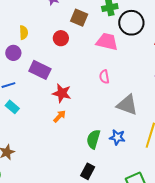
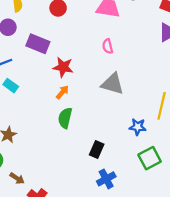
gray triangle: (127, 105) -> (113, 84), moved
blue star: (117, 137) -> (138, 127), moved
green semicircle: (93, 139) -> (65, 118), moved

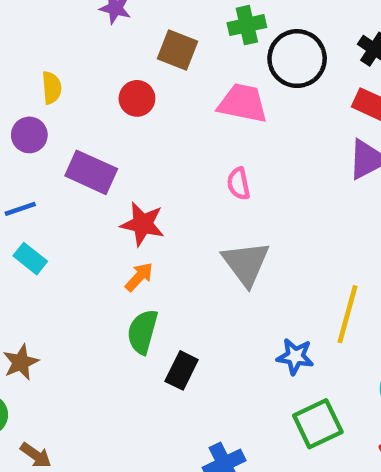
gray triangle: (113, 84) -> (246, 263), turned 35
black rectangle: (97, 149) -> (182, 370), moved

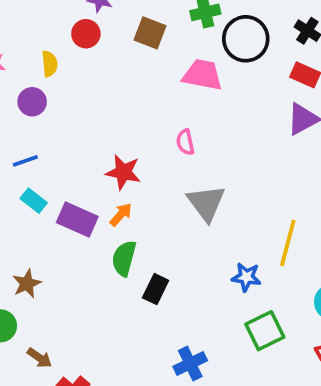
red circle: (137, 98) -> (86, 34), moved
purple rectangle: (91, 172) -> (77, 219), moved
pink semicircle: (239, 184) -> (185, 142), moved

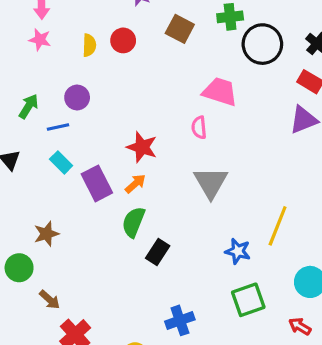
red circle: (86, 34) -> (123, 40), moved
pink trapezoid: (202, 75) -> (220, 92), moved
purple circle: (32, 102) -> (77, 98), moved
purple rectangle: (77, 219) -> (97, 183), turned 32

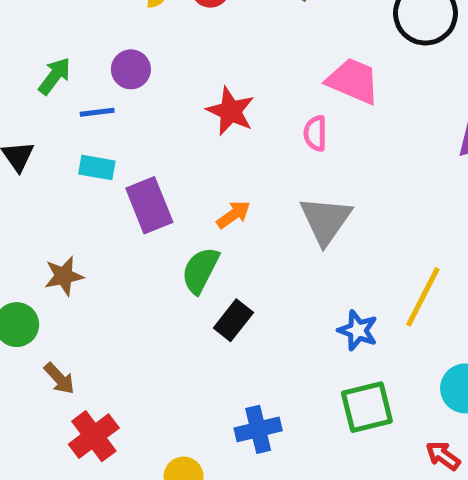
red star: (142, 147) -> (231, 111), moved
cyan rectangle: (61, 162) -> (97, 168), turned -40
orange arrow: (135, 184) -> (233, 215), moved

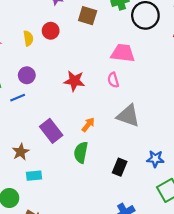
cyan rectangle: (97, 168) -> (34, 176), moved
gray triangle: (326, 220) -> (128, 116), turned -30
brown star: (64, 276) -> (21, 152), moved
black rectangle: (233, 320) -> (120, 167), moved

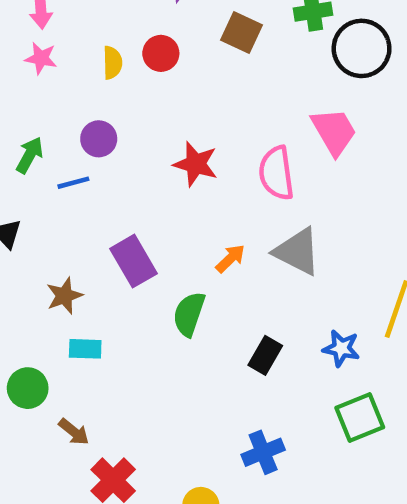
pink trapezoid: (123, 53) -> (334, 132), moved, turned 45
pink semicircle: (113, 80) -> (276, 173), size x1.6
orange arrow: (88, 125) -> (230, 259), moved

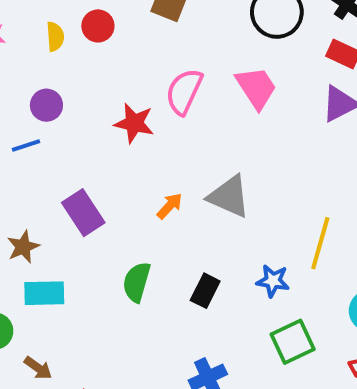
pink semicircle: (276, 173) -> (184, 92), moved, turned 36
green semicircle: (189, 314) -> (137, 282), moved
cyan rectangle: (85, 349) -> (44, 293), size x1.4

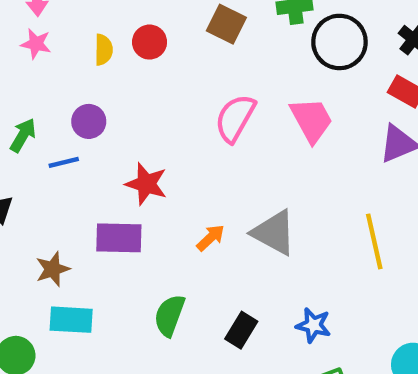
red star: (134, 123) -> (146, 184), moved
purple rectangle: (83, 213) -> (119, 238), turned -60
yellow line: (320, 243) -> (374, 241), moved, turned -33

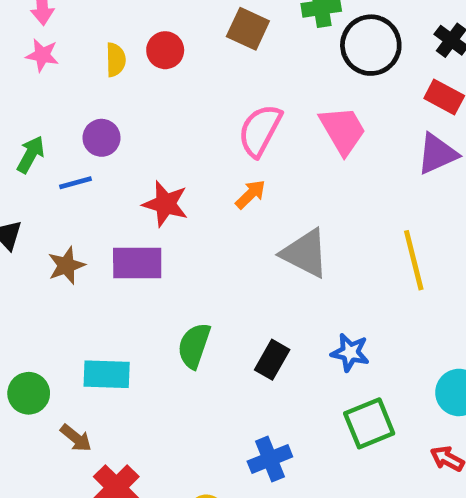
orange arrow: (211, 238) -> (251, 194), moved
brown star: (53, 269) -> (66, 266), moved
cyan rectangle: (71, 320) -> (107, 374), moved

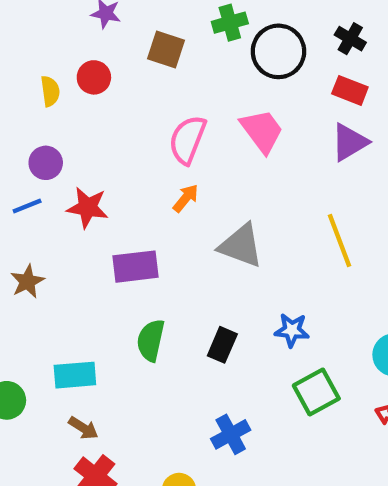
red star: (165, 204) -> (88, 208), moved
purple rectangle: (137, 263) -> (136, 267), moved
brown arrow: (76, 438) -> (83, 428), moved

